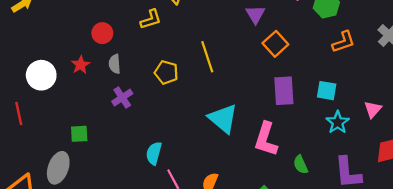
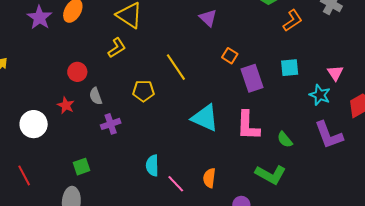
orange square: (275, 44) -> (230, 56), moved, size x0.7
purple cross: (122, 98) -> (111, 124), turned 30
red line: (19, 113) -> (24, 175), moved
cyan star: (338, 122) -> (320, 95), moved

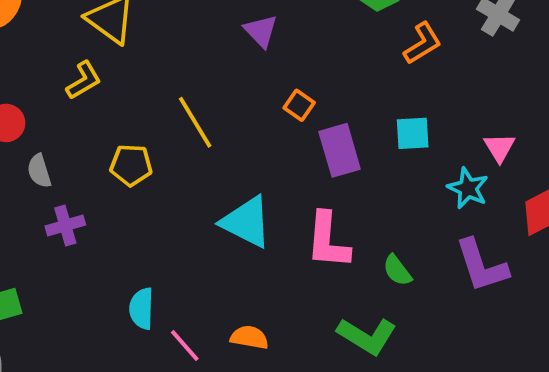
orange semicircle: (209, 178) -> (249, 337), turned 90

